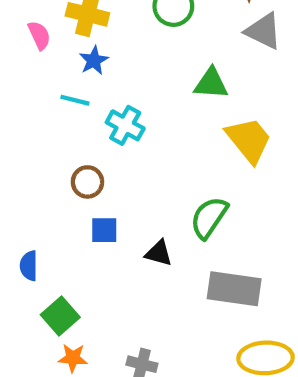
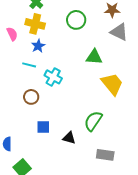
brown circle: (87, 182) -> (31, 97), moved
gray rectangle: (234, 289) -> (105, 155), size x0.7

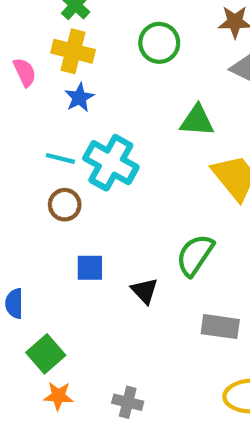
cyan line: (29, 65) -> (60, 158), moved
cyan cross: (53, 77) -> (111, 163), size x1.4
black triangle: (69, 138) -> (145, 291), turned 32

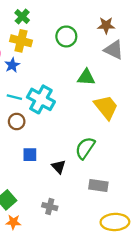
blue star: (79, 98) -> (12, 65), moved
gray cross: (128, 402) -> (50, 207), moved

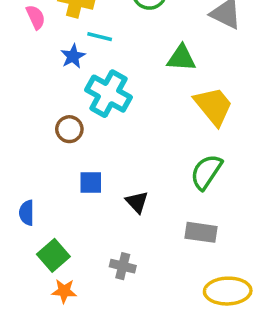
blue star: (12, 65) -> (73, 56), moved
cyan line: (14, 97) -> (100, 37), moved
green semicircle: (85, 148) -> (206, 172), moved

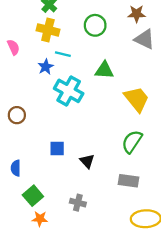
pink semicircle: (36, 17) -> (13, 47), moved
green triangle: (181, 58) -> (104, 70), moved
brown circle: (69, 129) -> (17, 115), moved

